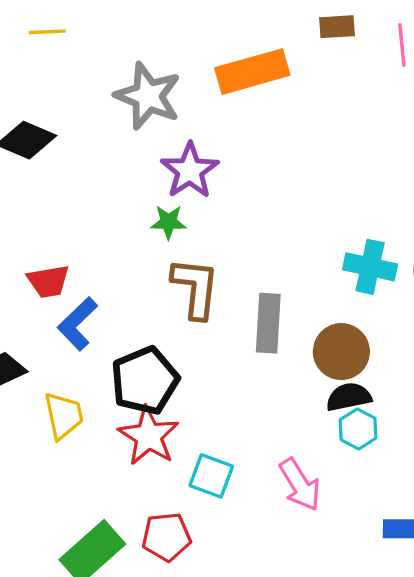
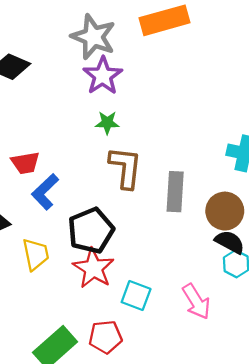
purple star: (190, 171) -> (103, 76), moved
black semicircle: (349, 397) -> (230, 242), turned 40

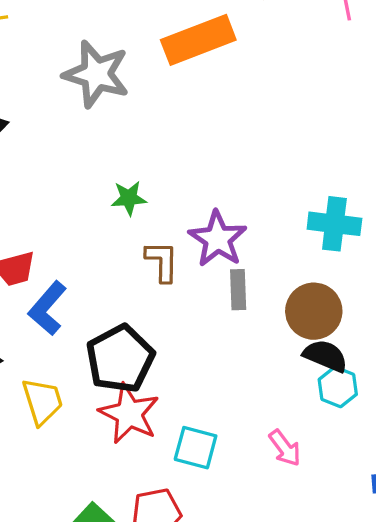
purple star: (103, 76) -> (218, 239), moved
brown L-shape: (126, 168) -> (162, 261), size x0.7
gray rectangle: (175, 192) -> (238, 290), size x0.7
pink arrow: (196, 302) -> (285, 448), size x0.7

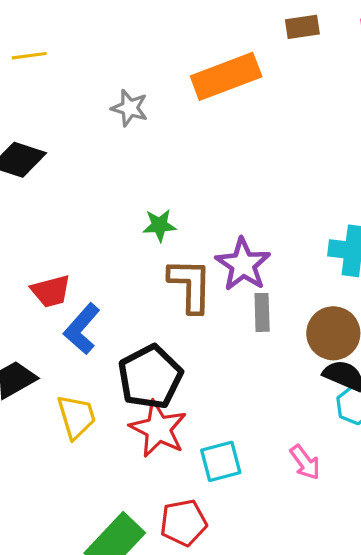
gray star: (96, 74) -> (130, 108), size x0.6
brown L-shape: (162, 261) -> (190, 285), size x1.4
cyan square: (196, 448) -> (221, 461), turned -30

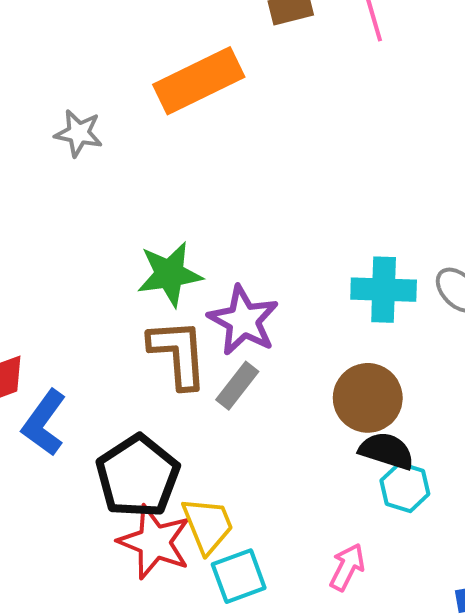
green star: (159, 225) -> (170, 274), moved, size x1.5
gray rectangle: (262, 312) -> (237, 386), moved, turned 45
yellow trapezoid: (76, 417) -> (208, 525), moved
pink arrow: (305, 462) -> (347, 567), turned -111

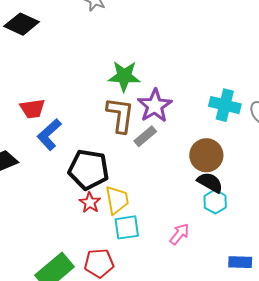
black pentagon: (138, 476) -> (89, 170), turned 30
red star: (154, 542) -> (90, 203), size x0.6

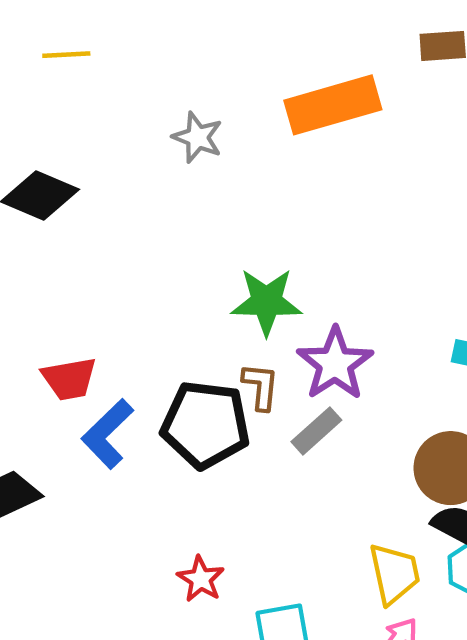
brown L-shape: (120, 115) -> (261, 386), size x0.6
black pentagon: (89, 170) -> (206, 425), moved
yellow trapezoid: (117, 200) -> (394, 574), moved

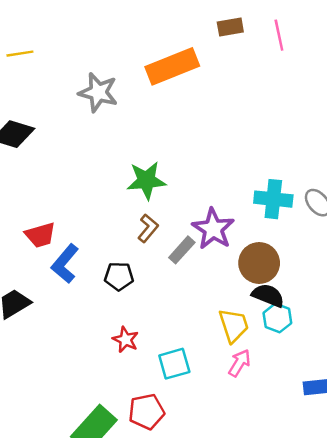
gray star: (198, 137) -> (98, 92), size x1.4
purple star: (335, 364) -> (213, 229), moved
brown L-shape: (261, 386) -> (148, 228), turned 40
black pentagon: (206, 425) -> (119, 276), moved, size x0.6

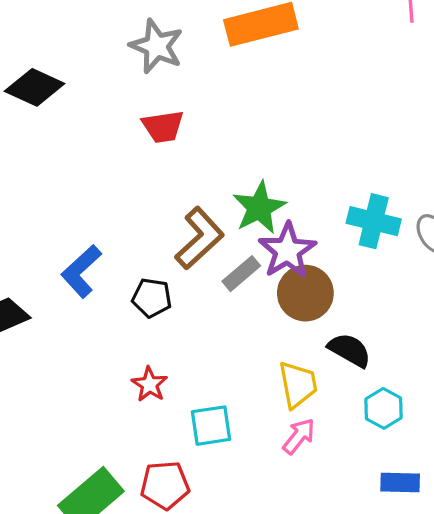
green star: (146, 180) -> (259, 208), moved, turned -30
brown L-shape: (148, 228) -> (199, 238), size x1.6
red trapezoid: (40, 235) -> (163, 127), moved
brown circle: (259, 263) -> (305, 293), moved
cyan hexagon: (277, 318) -> (384, 408), moved

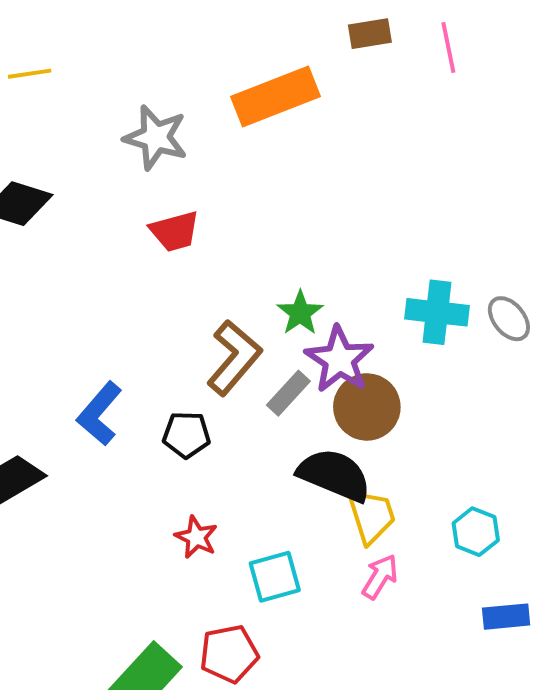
green star: (259, 208) -> (300, 313), size x0.7
black semicircle: (349, 350) -> (334, 475), moved, size x1.4

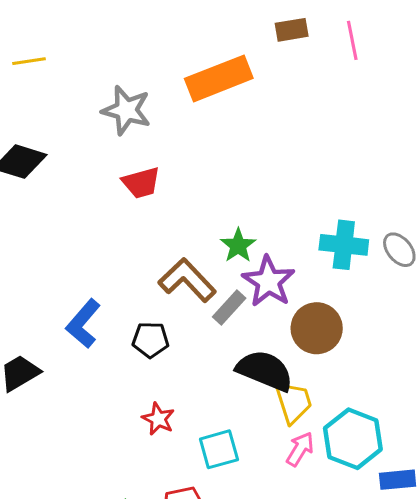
brown L-shape: (234, 358) -> (187, 280), turned -84
brown circle: (367, 407) -> (317, 328), moved
cyan hexagon: (476, 532) -> (353, 439), moved, size x1.6

